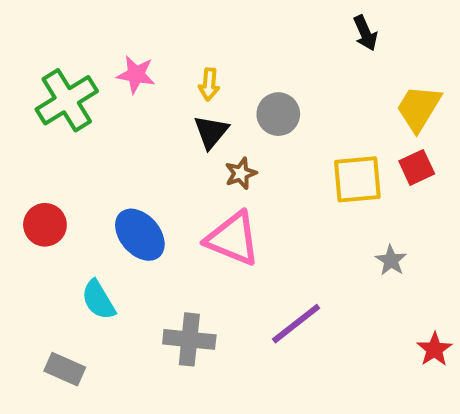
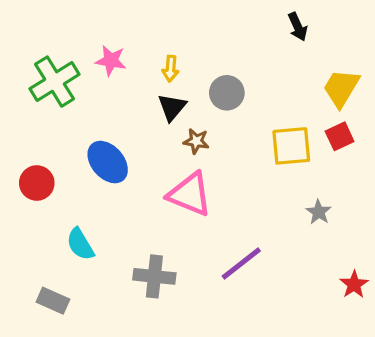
brown star: (241, 173) -> (196, 141), turned 30
blue ellipse: (140, 235) -> (108, 162), moved

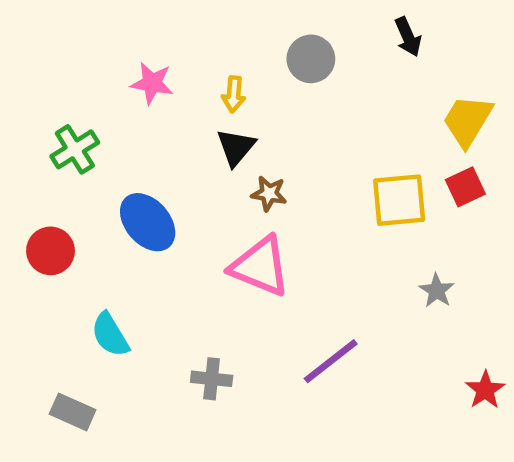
green cross: (54, 82) -> (75, 149), moved, size x0.7
gray circle: (227, 93) -> (311, 59), moved
gray cross: (154, 276) -> (212, 379), size x0.7

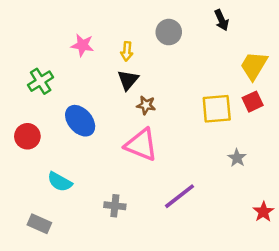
cyan semicircle: (110, 335) -> (60, 182), turned -30

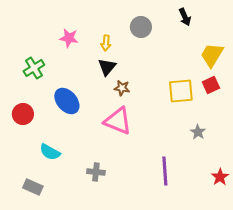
purple line: (180, 196) -> (165, 171), moved, turned -56

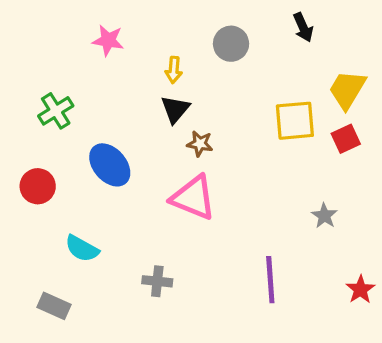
pink star: (69, 38) -> (108, 40), moved
yellow square: (181, 91) -> (295, 121), moved

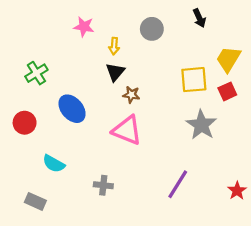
pink star: (108, 40) -> (84, 27), moved
gray star: (324, 216) -> (201, 125), moved, size x1.8
purple line: (270, 280) -> (178, 184), turned 36

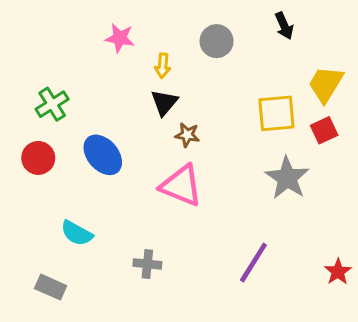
red circle: (25, 123) -> (38, 158), moved

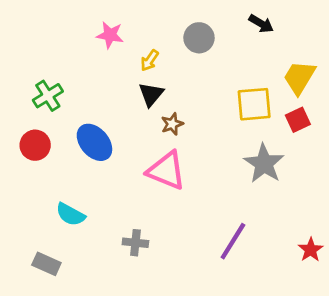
black arrow: (284, 26) -> (261, 24), turned -35
yellow arrow: (163, 66) -> (150, 60), turned 30
brown star: (187, 135) -> (172, 124), turned -30

